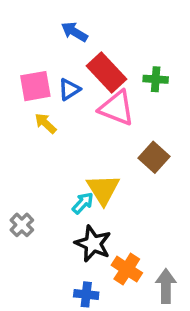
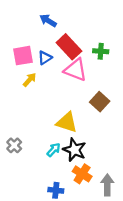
yellow arrow: (46, 123) -> (30, 80), turned 88
yellow triangle: (103, 189) -> (67, 122), turned -40
cyan arrow: (83, 203) -> (54, 150), moved
black star: (93, 244) -> (74, 150), moved

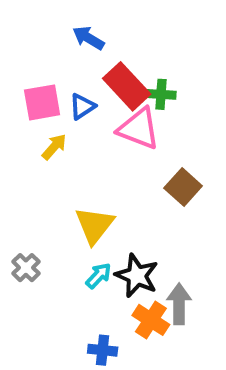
green cross: (101, 51) -> (161, 94), moved
yellow triangle: (67, 122) -> (94, 225), moved, turned 50
gray arrow: (107, 185) -> (179, 304), moved

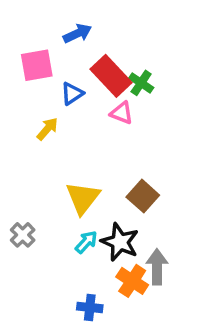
blue arrow: (88, 38) -> (77, 33), turned 124
green cross: (161, 94) -> (141, 83), turned 30
pink square: (42, 102) -> (37, 65), moved
pink triangle: (139, 129) -> (122, 113), size x0.6
brown square: (183, 187) -> (143, 196), moved

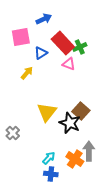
green cross: (141, 83) -> (80, 47), turned 32
cyan arrow: (86, 242) -> (49, 158), moved
black star: (120, 242) -> (70, 123), moved

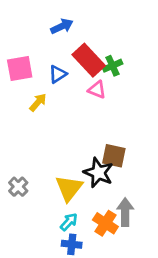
pink square: (21, 37) -> (20, 69), moved
brown square: (81, 111) -> (114, 156), turned -30
yellow triangle: (47, 112) -> (69, 188), moved

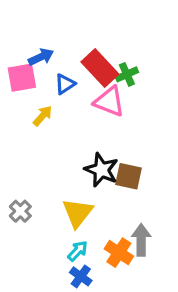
blue arrow: (62, 26) -> (41, 57), moved
pink triangle: (97, 90) -> (109, 101), size x1.5
black star: (98, 173) -> (101, 170), moved
blue cross: (72, 244) -> (81, 276), turned 30

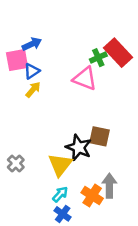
red rectangle: (100, 68) -> (118, 53), moved
blue triangle: (65, 84) -> (32, 71), moved
black star: (101, 170) -> (79, 147), moved

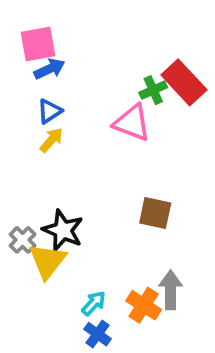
pink square: (17, 60) -> (38, 44), moved
black star: (79, 147) -> (63, 230), moved
gray cross: (16, 163) -> (23, 240), moved
yellow triangle: (60, 165) -> (48, 261), moved

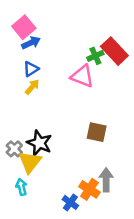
pink square: (38, 44) -> (24, 27), turned -30
cyan arrow: (94, 303) -> (21, 187), moved, turned -56
blue cross: (98, 334) -> (70, 202), moved

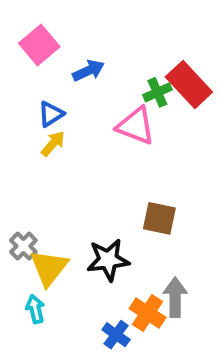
blue arrow: (31, 43) -> (88, 71), moved
black star: (39, 143) -> (108, 260), moved, turned -30

